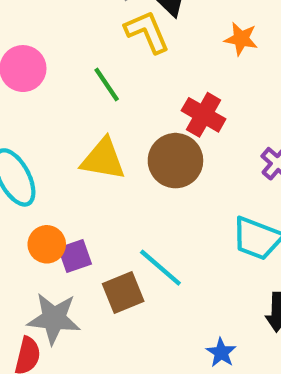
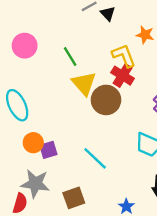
yellow L-shape: (147, 32) -> (124, 56), moved
yellow triangle: (103, 159) -> (84, 83), moved, turned 36
brown square: (123, 292) -> (74, 198), moved

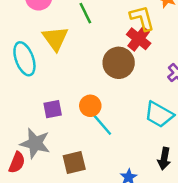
yellow triangle: (84, 83) -> (55, 38), moved
orange circle: (33, 143) -> (90, 106), moved

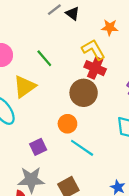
yellow triangle: (55, 38) -> (25, 87), turned 45
orange circle: (90, 106) -> (67, 124), moved

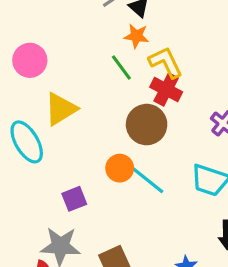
orange star: (110, 27) -> (136, 36), moved
green line: (44, 58) -> (121, 67), moved
cyan line: (82, 148) -> (148, 180), moved

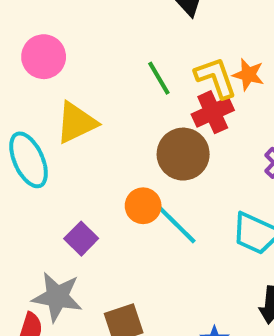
orange star: (136, 36) -> (248, 75), moved
red cross: (166, 89) -> (213, 112), turned 32
purple square: (74, 199) -> (81, 239), turned -30

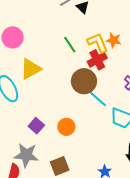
orange circle: (143, 206) -> (66, 127), moved
cyan line: (177, 225) -> (96, 98), moved

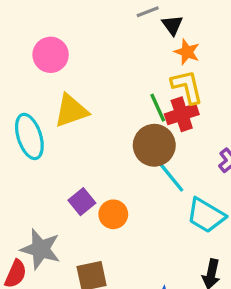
orange star: (114, 40) -> (187, 52), moved
green line: (70, 45) -> (158, 108), moved
purple square: (36, 126) -> (82, 202), moved

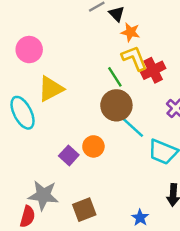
red cross: (182, 114) -> (153, 70), moved
orange circle: (113, 214) -> (93, 146), moved

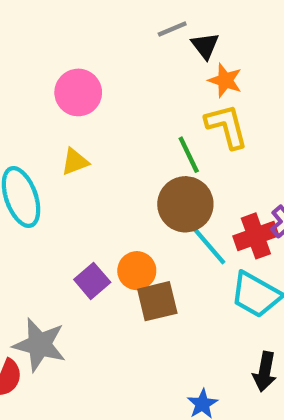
pink circle: (29, 50) -> (78, 92), moved
red cross: (153, 70) -> (256, 236), moved
yellow triangle: (51, 89) -> (75, 162), size x0.6
brown square: (84, 210) -> (157, 301), moved

